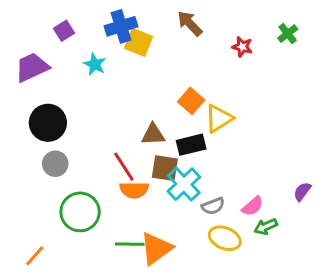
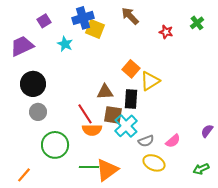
black rectangle: (191, 145) -> (131, 99), turned -72
green arrow: (266, 227) -> (201, 169), moved

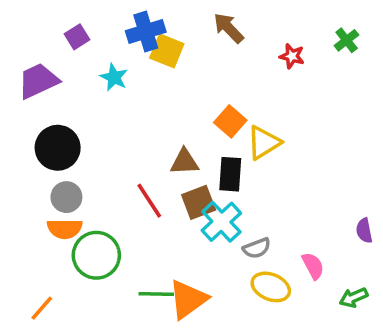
brown square: (113, 115) -> (199, 202), turned -30
orange semicircle: (92, 130) -> (65, 229), moved
purple semicircle: (207, 131) -> (364, 231), turned -48
pink semicircle: (173, 141) -> (313, 266), moved, turned -77

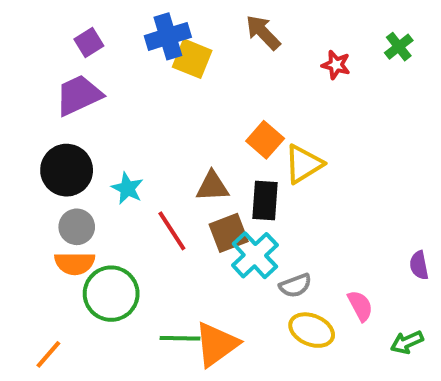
cyan star: (114, 77) -> (127, 188), moved
purple trapezoid: (38, 81) -> (79, 95), moved

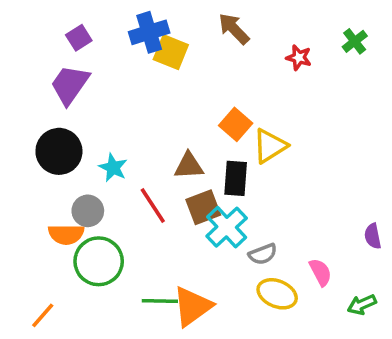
purple trapezoid: (79, 95) -> (70, 85), turned -30
gray circle: (77, 227) -> (88, 211), moved

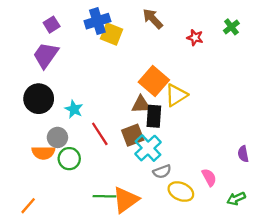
orange square: (236, 124) -> (154, 81), size x1.4
brown triangle: (189, 166) -> (141, 105), moved
gray semicircle: (263, 254) -> (162, 172), moved
green circle: (99, 261) -> (69, 159), moved, size x0.7

